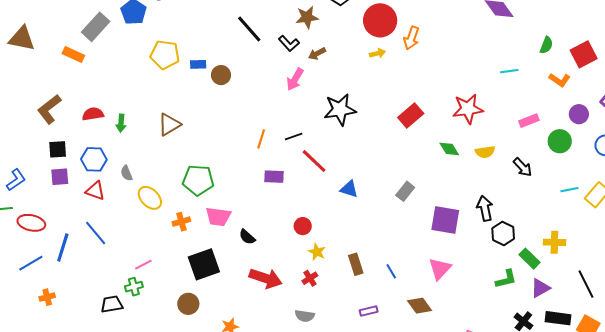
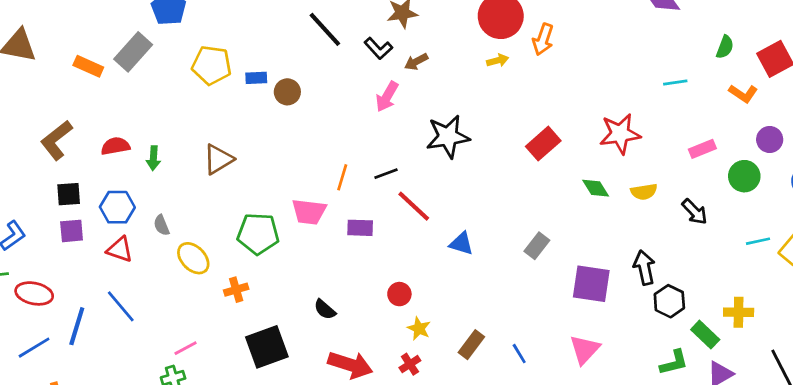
gray rectangle: (96, 27) -> (133, 52), moved
pink trapezoid: (218, 217) -> (309, 212), moved
brown rectangle: (356, 264) -> (471, 345), turned 55

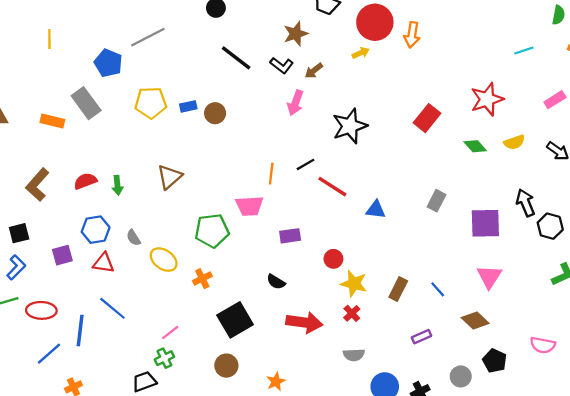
gray rectangle: (133, 52) -> (86, 103), turned -68
yellow arrow: (498, 60) -> (361, 53), moved
black square: (69, 194) -> (19, 233), moved
purple rectangle: (360, 228) -> (290, 236), moved
yellow star: (419, 328) -> (354, 284), size x1.4

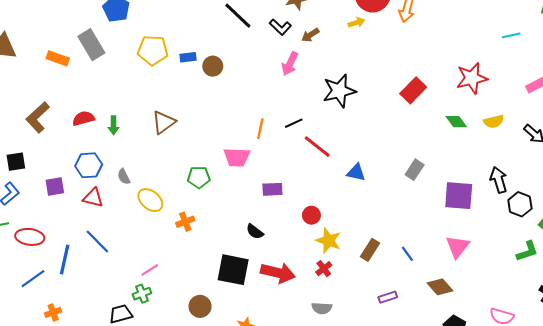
green pentagon: (212, 231) -> (199, 177), size x0.7
black square: (235, 320) -> (233, 270), moved, turned 36

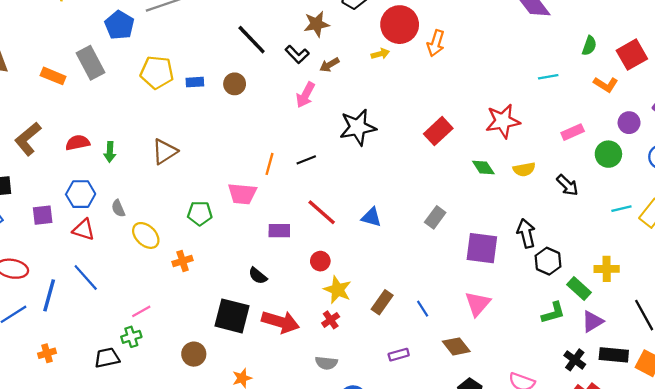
brown circle: (213, 66) -> (235, 84), moved
red line: (317, 147) -> (322, 212), moved
orange cross: (53, 312) -> (47, 353), moved

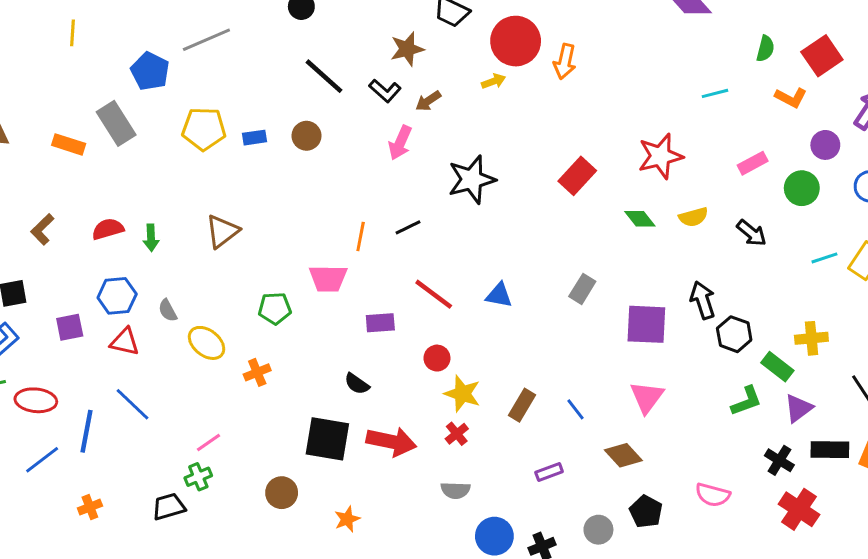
brown L-shape: (28, 139) -> (42, 229), size x0.7

